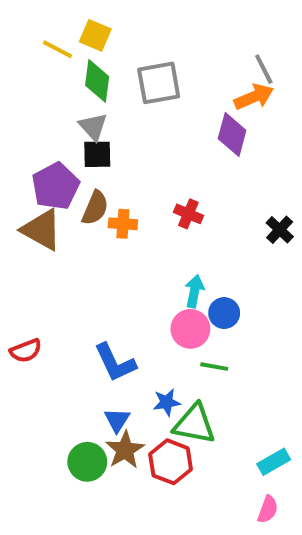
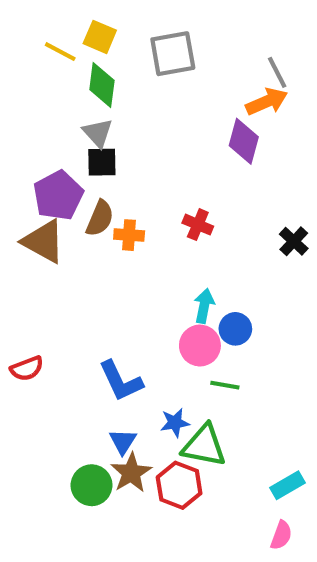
gray square: (159, 83) -> (173, 54), moved

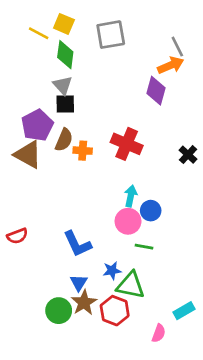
red cross: (198, 225) -> (127, 144), size x1.6
pink semicircle: (281, 535) -> (159, 333), moved

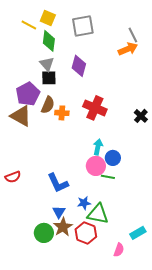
purple diamond: (156, 91) -> (79, 66), moved
green line: (144, 247) -> (108, 177), moved

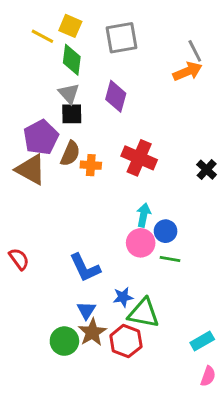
red semicircle: (13, 177) -> (19, 259), turned -105
green line: (108, 177) -> (170, 259), moved
pink semicircle: (119, 250) -> (208, 376), moved

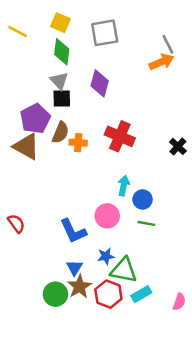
yellow line: (42, 36) -> (18, 32), moved
pink circle: (141, 243) -> (107, 216), moved
cyan rectangle: (202, 341) -> (141, 294), moved
pink semicircle: (208, 376) -> (179, 302), moved

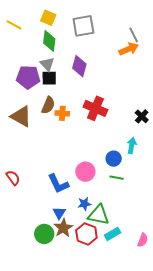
purple pentagon: (35, 119) -> (28, 77), moved, turned 30
cyan arrow: (124, 186) -> (132, 146), moved

